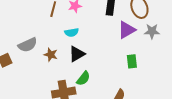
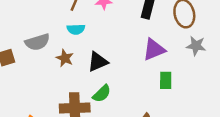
purple triangle: (127, 30) -> (154, 50), moved
cyan semicircle: (72, 32) -> (76, 29), moved

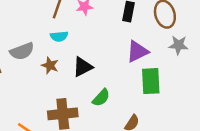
green rectangle: (166, 80) -> (151, 81), size x1.5
green semicircle: (102, 94) -> (101, 98), moved

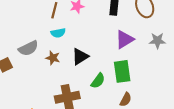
gray star: (178, 45) -> (157, 41), moved
green rectangle: (151, 81) -> (122, 71), moved

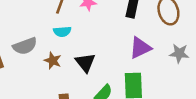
black triangle: (80, 57) -> (85, 63), turned -42

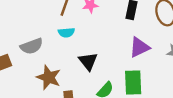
brown star: (53, 61) -> (49, 77), moved, size x1.5

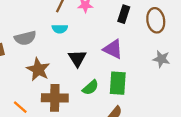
purple triangle: (139, 47) -> (113, 49), moved, turned 45

